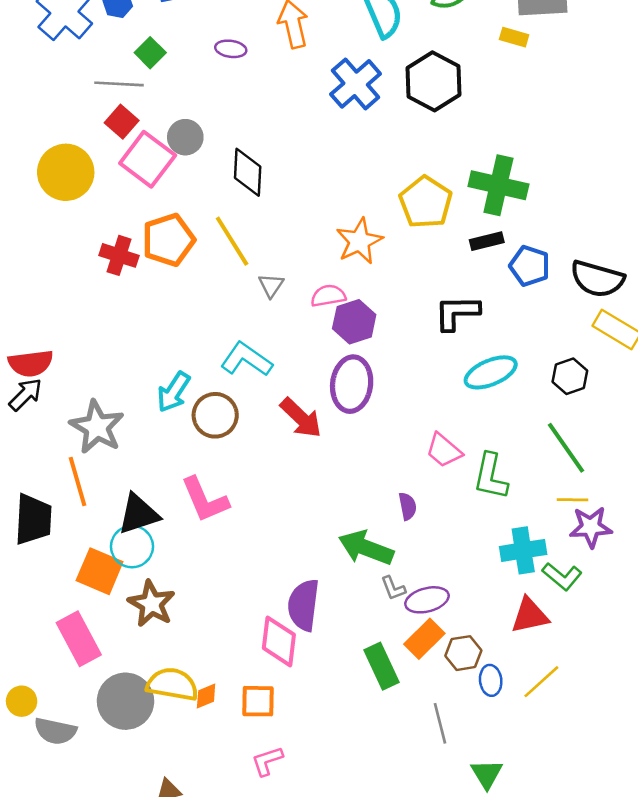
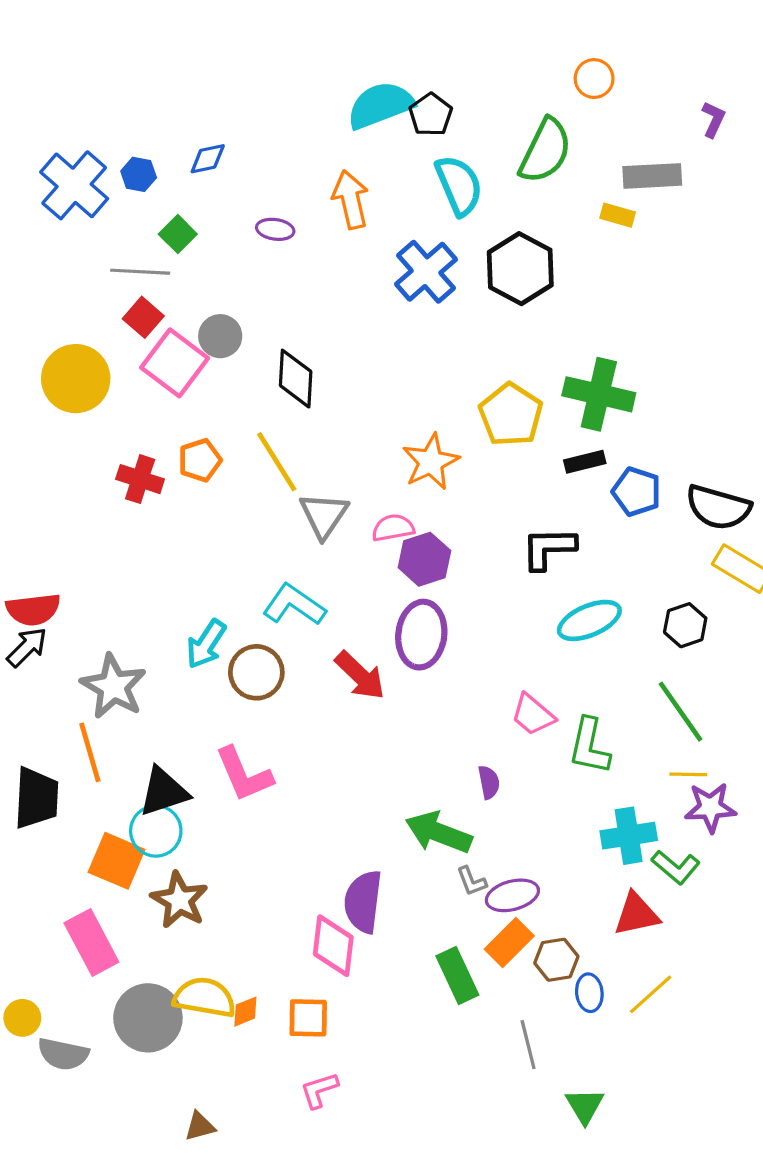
orange pentagon: (168, 240) -> (200, 460), size x0.7
gray triangle: (271, 285) -> (324, 515), size x1.6

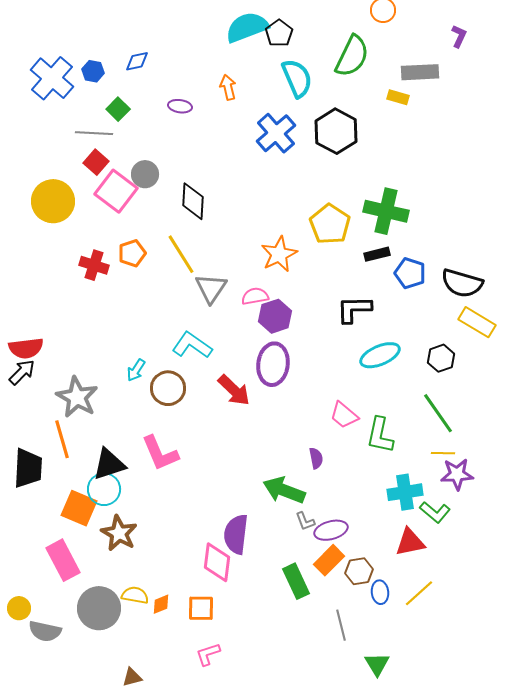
orange arrow: (351, 199) -> (228, 87), size x0.7
cyan arrow: (206, 644) -> (136, 370), size x0.7
yellow semicircle: (205, 997) -> (135, 595), size x0.7

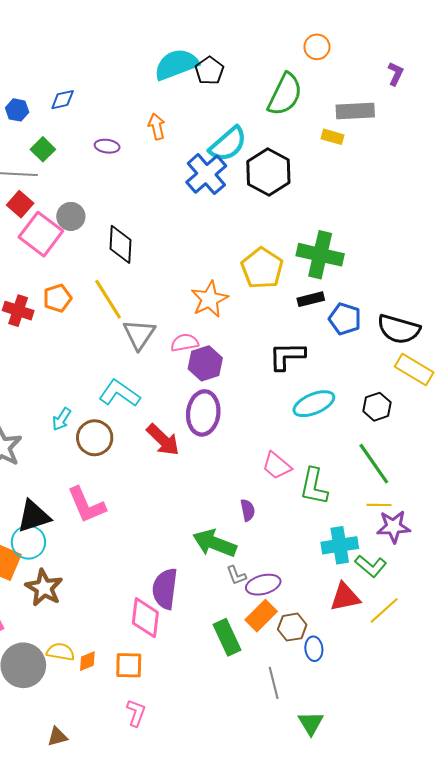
cyan semicircle: (297, 78) -> (228, 144), moved, turned 72
yellow line: (419, 593) -> (384, 610), moved
pink L-shape: (208, 654) -> (136, 713), turned 128

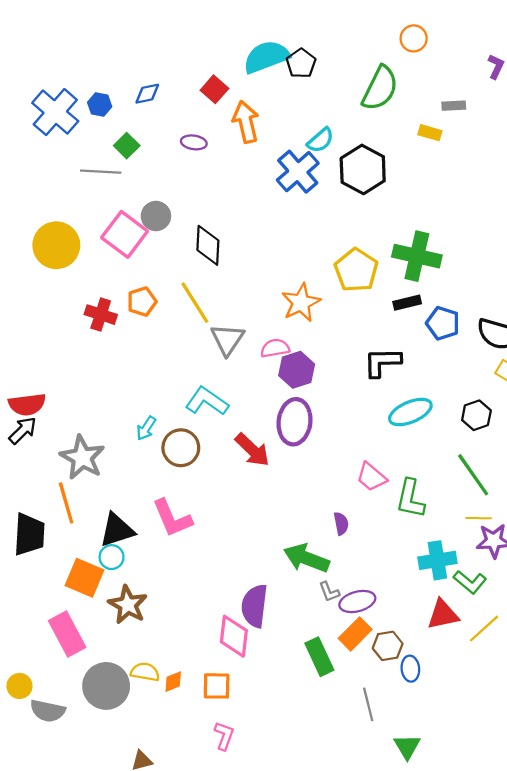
gray rectangle: (355, 111) -> (454, 106), size x0.6
orange arrow: (157, 127) -> (246, 122), size x1.5
cyan semicircle: (228, 144) -> (321, 140), size x0.7
red square: (20, 204) -> (214, 89), moved
cyan circle: (28, 542) -> (112, 557), size x0.7

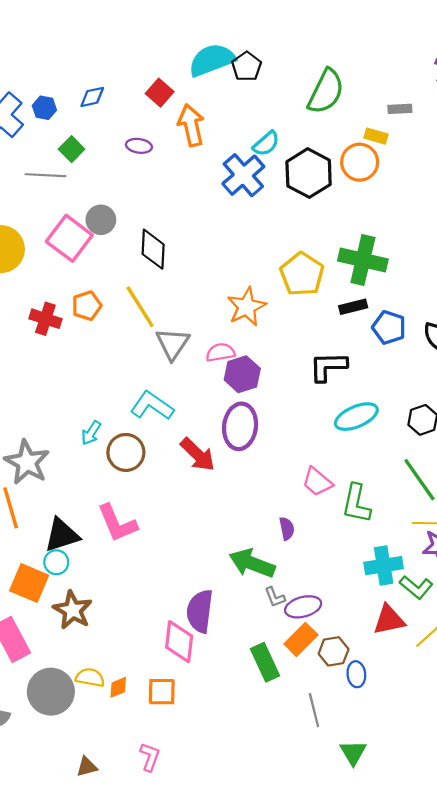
orange circle: (414, 38) -> (360, 162), moved, size x1.4
pink L-shape: (224, 736) -> (150, 757), moved

